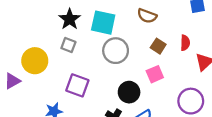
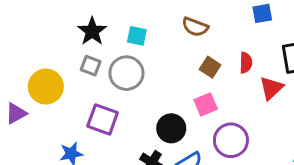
cyan square: (103, 23) -> (137, 36), size x0.6
gray circle: (116, 51) -> (126, 73), moved
purple circle: (191, 101) -> (231, 140), moved

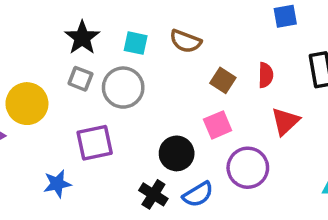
brown semicircle: (195, 27) -> (185, 41), moved
red triangle: (271, 88) -> (285, 121), moved
purple square: (103, 119) -> (95, 143), turned -32

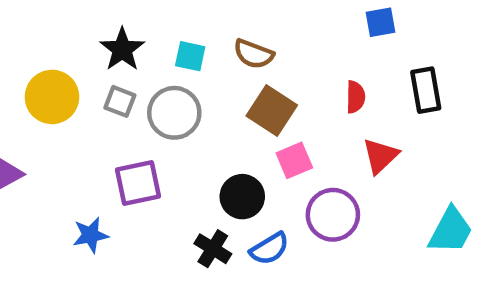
brown square: (223, 80) -> (272, 111), moved, size x1.5
yellow circle: (27, 104) -> (52, 97), moved

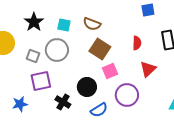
gray square: (120, 101) -> (33, 56), moved
black cross: (213, 249) -> (63, 102), moved

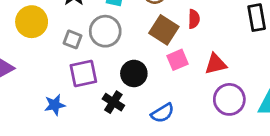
red semicircle: (137, 43) -> (194, 19), moved
red triangle: (148, 69) -> (216, 64), moved, turned 30
black circle: (87, 87) -> (134, 73), moved
purple circle: (127, 95) -> (229, 99), moved

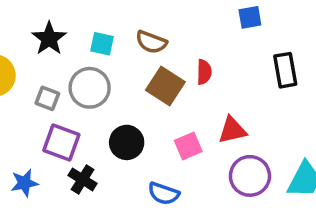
pink square: (178, 60) -> (188, 146), moved
purple square: (83, 73) -> (61, 142), turned 32
black cross: (113, 102) -> (83, 179), moved
blue semicircle: (163, 113) -> (164, 194), turned 50

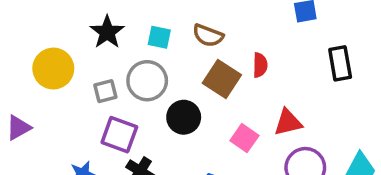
gray square: (47, 98) -> (105, 91), turned -35
black circle: (127, 142) -> (184, 117), moved
pink square: (188, 146) -> (244, 138), turned -32

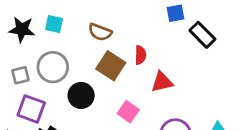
black star: (107, 32) -> (22, 29), turned -30
cyan square: (159, 37) -> (54, 24), moved
black rectangle: (340, 63) -> (202, 35), moved, turned -35
red triangle: (288, 122) -> (162, 82), moved

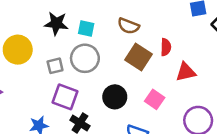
cyan square: (54, 24) -> (86, 28), moved
black circle: (81, 95) -> (115, 97), moved

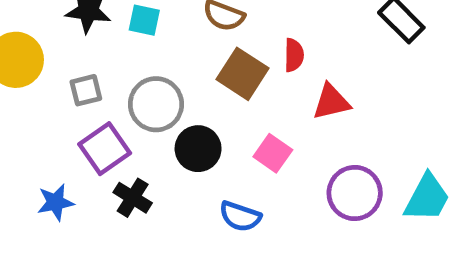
gray circle: (85, 58) -> (156, 104), moved
purple square: (65, 97) -> (105, 149), turned 35

